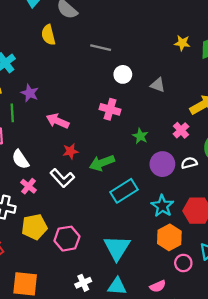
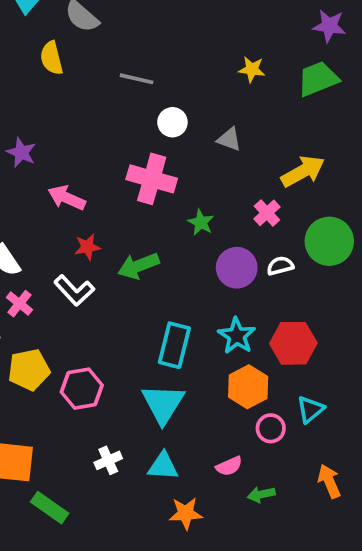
yellow star: (182, 43) -> (252, 69), moved
pink cross: (110, 109) -> (152, 179), size x1.4
cyan rectangle: (124, 191) -> (174, 345), moved, turned -44

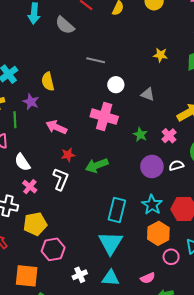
yellow semicircle: (52, 58) -> (48, 82), moved
green star: (201, 222) -> (140, 135), moved
white L-shape: (74, 290) -> (61, 179), turned -115
pink hexagon: (82, 389) -> (53, 249), moved

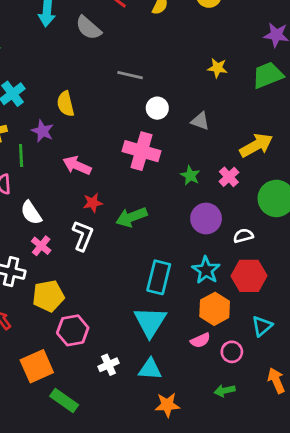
white semicircle: (176, 165) -> (243, 236), moved
pink circle: (171, 257) -> (232, 352), moved
orange square: (27, 276) -> (37, 366), turned -30
pink semicircle: (148, 278) -> (200, 340), moved

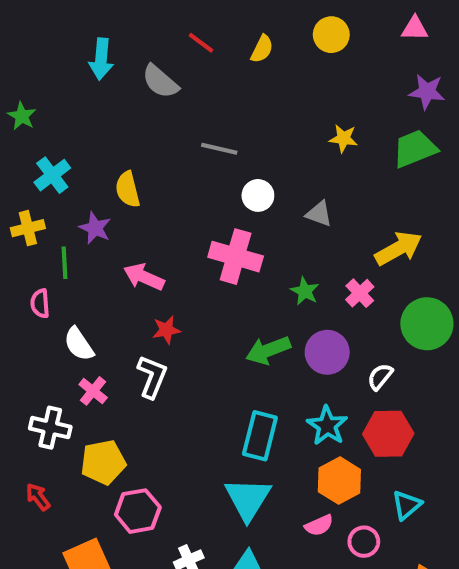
green arrow: (131, 217) -> (268, 350), moved
white semicircle: (243, 236) -> (380, 377), turned -36

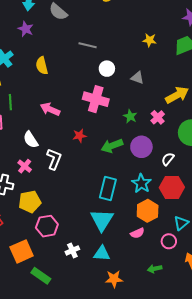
purple star: (95, 228) -> (26, 29), moved
red star: (166, 330) -> (79, 136), moved
white semicircle: (79, 344) -> (31, 140), moved
pink circle: (364, 542) -> (169, 241), moved

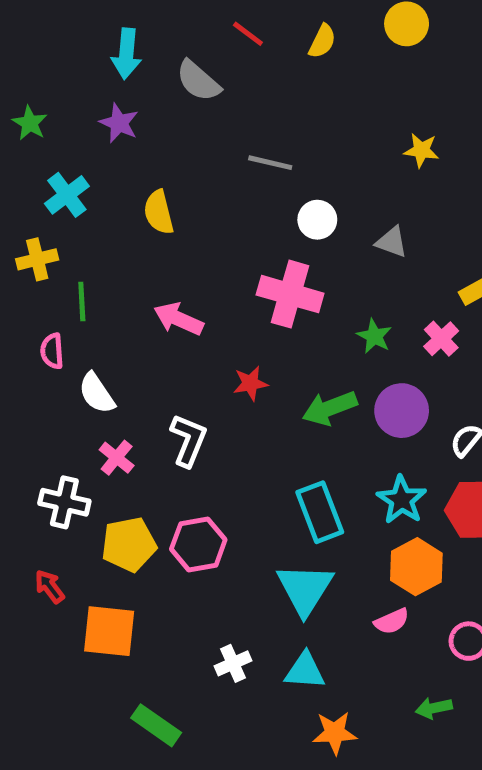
white semicircle: (31, 140) -> (97, 393), moved
cyan rectangle: (108, 188) -> (320, 512), turned -35
pink hexagon: (47, 226) -> (198, 544), moved
orange square: (22, 251) -> (109, 631), moved, turned 30

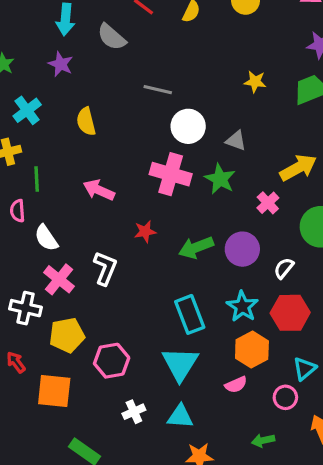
white circle: (317, 220) -> (188, 126), size x1.4
green star: (374, 336) -> (220, 179), moved, size x1.4
pink cross: (117, 458) -> (59, 279), size x1.4
pink hexagon: (198, 544) -> (112, 361), moved

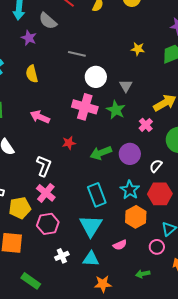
purple star: (61, 64) -> (29, 38), moved
gray triangle: (236, 141) -> (126, 86), turned 40
pink cross: (59, 279) -> (46, 193), moved
pink semicircle: (236, 385) -> (120, 245), moved

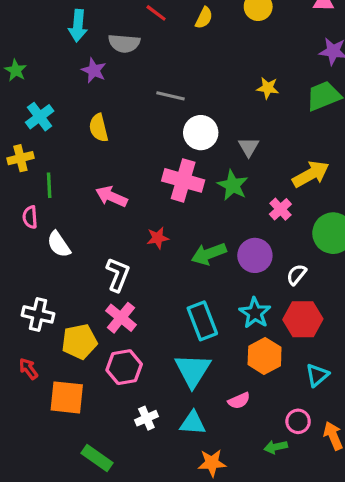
gray semicircle: (48, 21) -> (124, 43), turned -36
pink circle: (157, 247) -> (298, 421), moved

